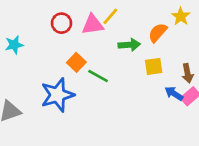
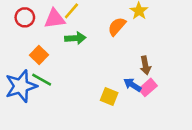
green arrow: (129, 45) -> (75, 38), moved
yellow square: (154, 66) -> (109, 96), moved, turned 30
green line: (98, 76) -> (42, 80), moved

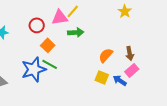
red circle: (25, 17) -> (37, 25), moved
orange semicircle: (117, 26) -> (106, 55), moved
blue arrow: (132, 85) -> (120, 80), moved

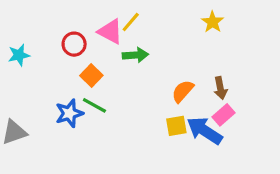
pink triangle: (60, 17) -> (110, 31), turned 36
blue star: (34, 69) -> (69, 113), size x0.7
yellow square: (102, 77) -> (176, 126), turned -32
blue arrow: (120, 80) -> (205, 131), size x1.6

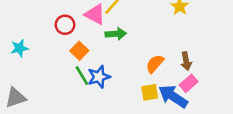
cyan star: (19, 55) -> (19, 48), moved
green line: (94, 105) -> (82, 76), turned 30
blue star: (69, 113) -> (99, 77), moved

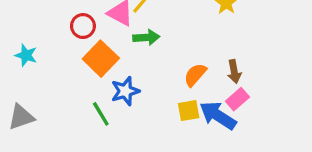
cyan star: (19, 48) -> (26, 55), turned 30
orange square: (79, 51) -> (101, 59), size x1.5
green line: (82, 76) -> (101, 114), moved

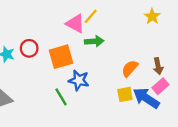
red circle: (83, 26) -> (29, 48), moved
orange square: (101, 59) -> (61, 57), turned 30
blue star: (125, 91) -> (79, 80), turned 30

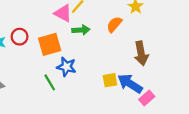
brown arrow: (158, 66) -> (141, 53), size x1.5
orange semicircle: (130, 68) -> (114, 24), moved
pink rectangle: (160, 86) -> (147, 98), moved

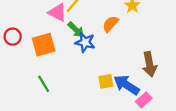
green arrow: (81, 30) -> (76, 30), turned 48
brown arrow: (141, 53) -> (150, 64), moved
blue star: (66, 67) -> (85, 42), moved

